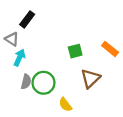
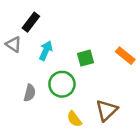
cyan arrow: (19, 58) -> (46, 51), moved
brown triangle: (90, 78) -> (107, 110), moved
green circle: (43, 83) -> (62, 84), moved

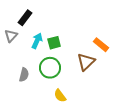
gray triangle: (13, 44) -> (11, 36), turned 40
green square: (86, 58) -> (54, 43), moved
brown triangle: (107, 110) -> (86, 62), moved

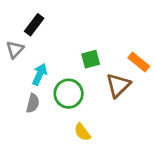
cyan arrow: (37, 41) -> (40, 74), moved
green square: (54, 43) -> (91, 59), moved

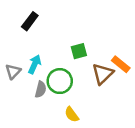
gray triangle: (15, 50) -> (13, 71), moved
orange rectangle: (139, 62) -> (121, 64), moved
gray semicircle: (33, 103) -> (41, 89), moved

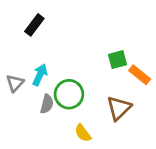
green square: (79, 51) -> (117, 60), moved
brown triangle: (103, 74) -> (119, 108), moved

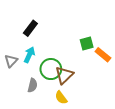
black rectangle: (34, 25) -> (30, 28), moved
gray semicircle: (47, 104) -> (32, 85), moved
brown triangle: (119, 108) -> (64, 75), moved

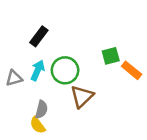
gray triangle: (11, 61) -> (14, 78), turned 32
green circle: (51, 69) -> (65, 70), moved
yellow semicircle: (61, 98) -> (38, 125), moved

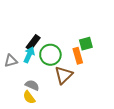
black rectangle: (39, 36) -> (33, 43), moved
orange rectangle: (132, 70) -> (78, 56), moved, turned 35
gray semicircle: (42, 109) -> (32, 85), turned -80

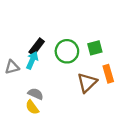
green circle: (50, 55) -> (67, 51), moved
orange rectangle: (78, 56) -> (108, 74), moved
brown triangle: (64, 75) -> (87, 83), moved

